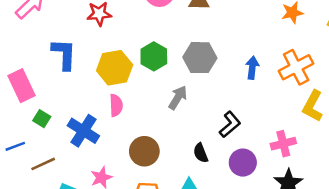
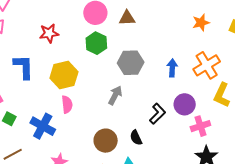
green hexagon: (154, 56) -> (96, 43), moved
brown circle: (144, 151) -> (106, 141), moved
purple circle: (243, 163) -> (185, 104), moved

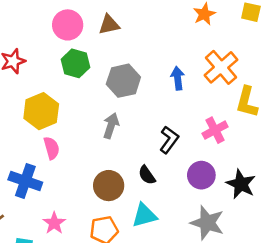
purple circle: (185, 104) -> (201, 175), moved
pink cross: (200, 126) -> (215, 130), moved

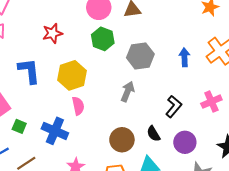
purple circle: (201, 175) -> (185, 142), moved

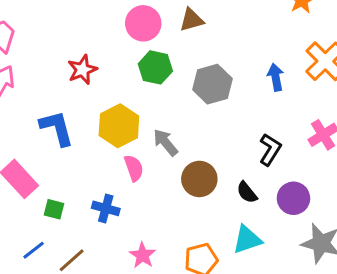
gray arrow: (128, 92) -> (165, 142), moved, turned -54
blue cross: (55, 131) -> (106, 208), size x0.7
brown circle: (122, 140) -> (199, 179), moved

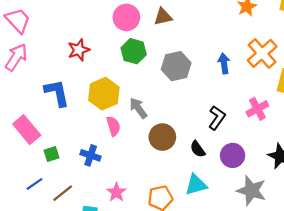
green square: (54, 209) -> (52, 154), turned -35

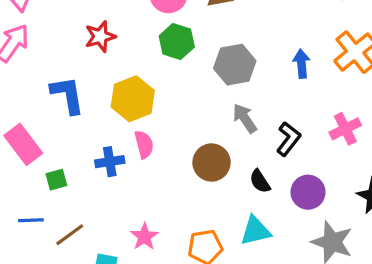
gray arrow: (138, 108) -> (245, 118), moved
blue cross: (91, 155) -> (110, 162), moved, turned -30
blue line: (34, 184) -> (31, 220), turned 30

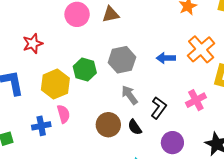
green hexagon: (177, 41) -> (85, 70), moved
blue arrow: (301, 64) -> (166, 58), turned -84
black semicircle: (260, 181) -> (135, 127), moved

